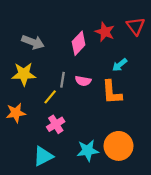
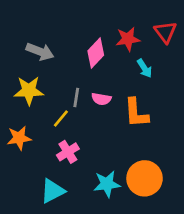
red star: (105, 32) -> (128, 39), turned -30
cyan arrow: (120, 65) -> (145, 68), moved, turned -84

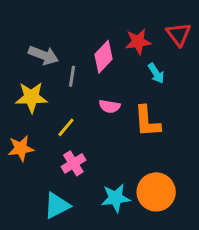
gray line: (76, 98) -> (72, 76), moved

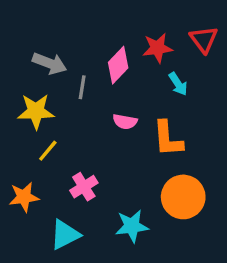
yellow line: (66, 127) -> (48, 151), moved
orange star: (21, 148) -> (24, 197), moved
orange circle: (156, 192) -> (183, 197), moved

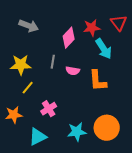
gray arrow: (50, 63) -> (29, 26), moved
cyan arrow: (178, 84) -> (104, 49), size x1.5
gray line: (82, 87) -> (53, 62), moved
orange circle: (183, 197) -> (107, 128), moved

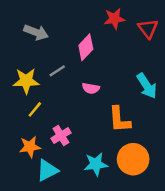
red star: (92, 28) -> (114, 19), moved
cyan arrow: (104, 49) -> (147, 86), moved
gray line: (53, 62) -> (57, 71), moved, turned 48
orange L-shape: (98, 81) -> (119, 119), moved
orange star: (14, 115) -> (30, 147), moved

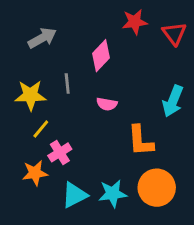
gray arrow: (36, 32) -> (42, 38), turned -50
gray line: (57, 71) -> (67, 83), turned -63
cyan arrow: (147, 86) -> (173, 101), turned 55
pink cross: (61, 136) -> (60, 152), moved
cyan triangle: (47, 170) -> (75, 195), moved

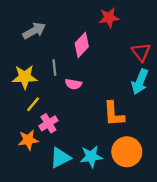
red triangle: (174, 34) -> (141, 52), moved
pink semicircle: (107, 104) -> (73, 84), moved

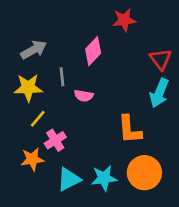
gray arrow: (34, 31) -> (34, 50), moved

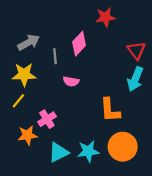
gray line: (62, 77) -> (55, 56), moved
yellow line: (38, 119) -> (18, 101), moved

